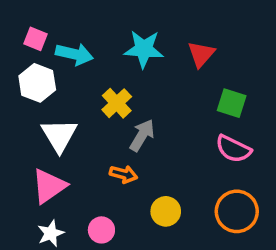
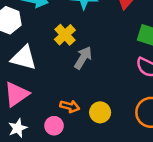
white triangle: (59, 135) -> (24, 58), turned -44
orange arrow: (123, 174) -> (70, 106), moved

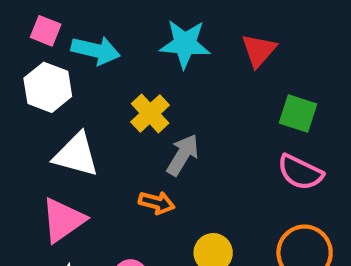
orange arrow: (70, 106) -> (157, 203), moved

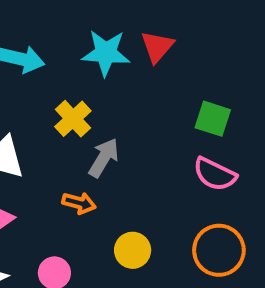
red triangle: (259, 50) -> (157, 47), moved

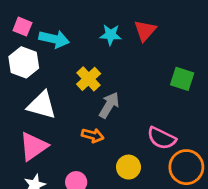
cyan star: (106, 53) -> (111, 35), size x0.7
pink semicircle: (215, 174) -> (162, 138), moved

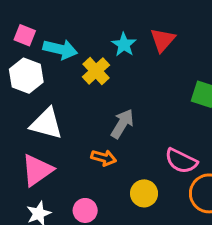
cyan star: (111, 35) -> (124, 45), turned 30
yellow cross: (89, 79) -> (96, 71), moved

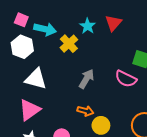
orange arrow: (104, 158) -> (85, 111), moved
pink semicircle: (181, 161) -> (126, 79), moved

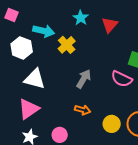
pink square: (21, 20) -> (12, 15), moved
cyan star: (87, 26) -> (81, 18), moved
yellow circle: (101, 125) -> (112, 124), moved

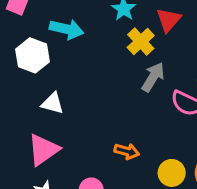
yellow cross: (67, 45) -> (141, 41), moved
white triangle: (35, 79) -> (53, 103), size x0.7
gray arrow: (84, 79) -> (153, 77), moved

